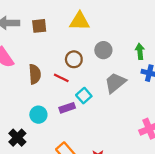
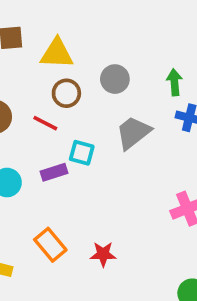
yellow triangle: (80, 21) -> (57, 53), moved
cyan square: (84, 96) -> (82, 153), turned -35

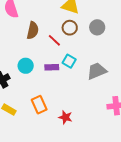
gray trapezoid: (133, 133) -> (97, 71), moved

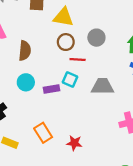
red line: (54, 40) -> (78, 59), moved, turned -32
cyan circle: (26, 66) -> (26, 82), moved
gray trapezoid: (97, 71) -> (103, 86), turned 30

